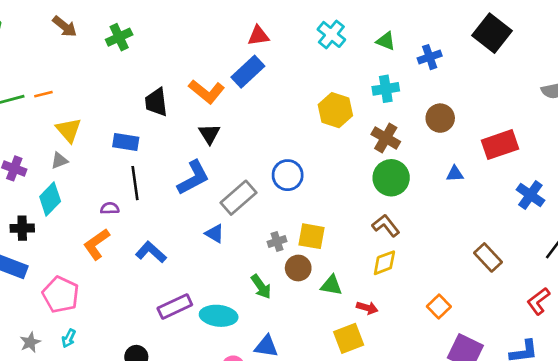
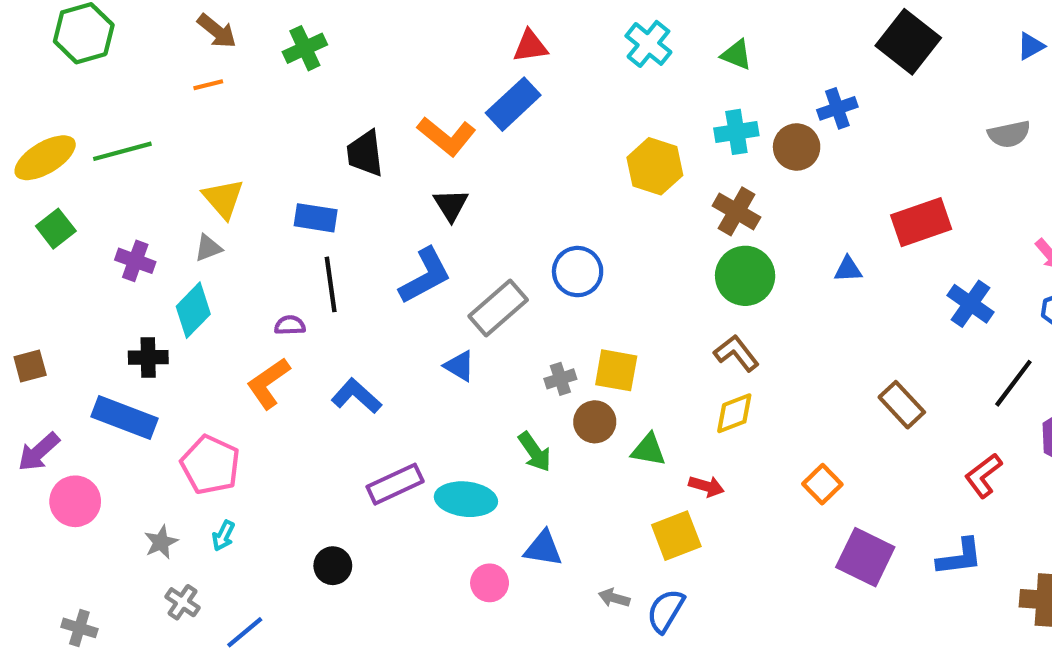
blue cross: (430, 57) -> (837, 108), moved
orange line: (43, 94) -> (208, 85), moved
brown circle: (440, 118) -> (797, 147), moved

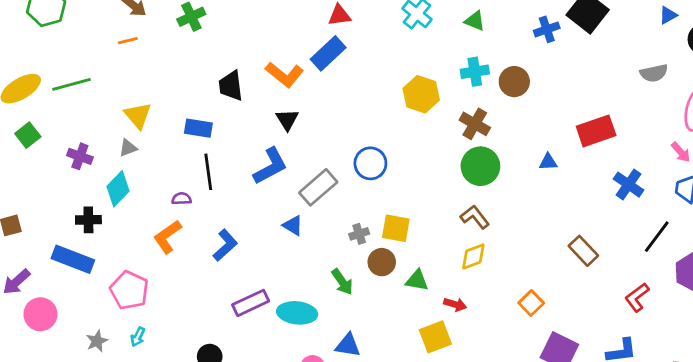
blue cross: (837, 108) -> (547, 29), moved
blue L-shape: (356, 396) -> (225, 245), turned 96

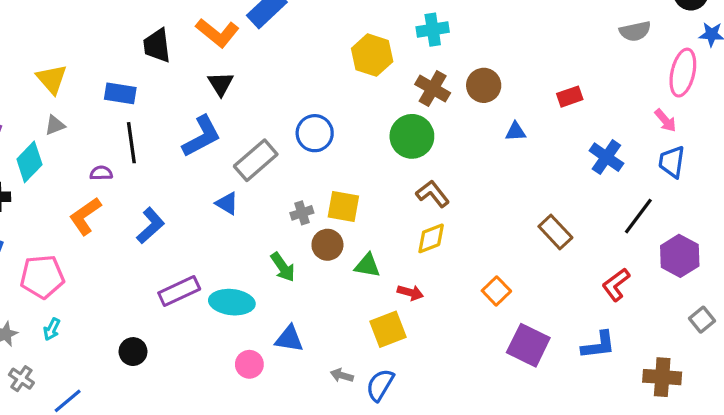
brown circle: (514, 82) -> (484, 85), moved
red rectangle: (596, 131) -> (570, 97), size x0.6
gray triangle: (128, 148) -> (55, 125), moved
green circle: (480, 166) -> (412, 136), moved
pink pentagon: (129, 290) -> (42, 277), turned -30

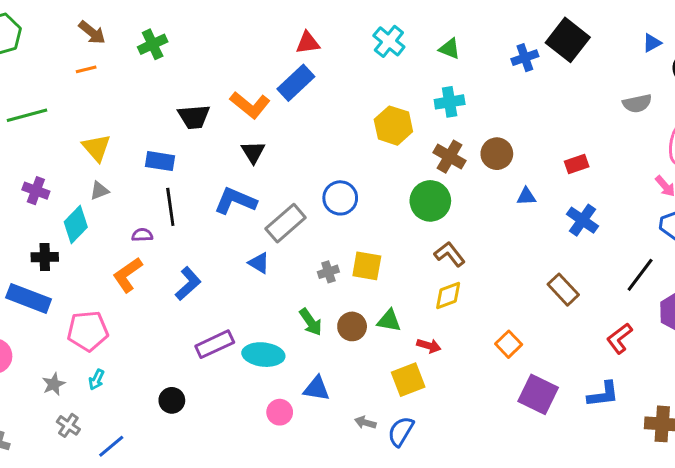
black trapezoid: (157, 46) -> (194, 117), turned -88
blue L-shape: (202, 136) -> (235, 201), turned -129
blue cross: (606, 157) -> (582, 220), moved
brown circle: (327, 245) -> (352, 326), moved

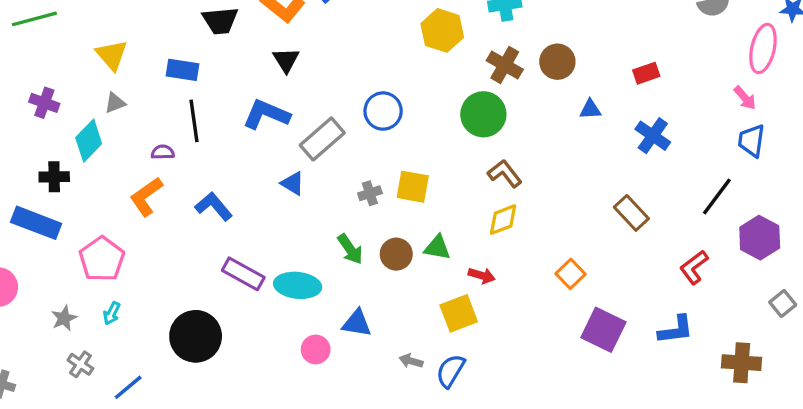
blue L-shape: (188, 284) -> (214, 206), turned -88
pink pentagon: (88, 331) -> (102, 259), turned -30
purple rectangle: (215, 344) -> (243, 274), turned 54
black circle: (172, 400) -> (196, 336), size x1.8

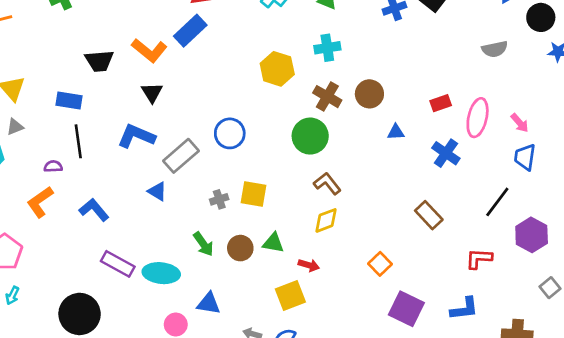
pink ellipse: (763, 49) -> (478, 118), moved
red L-shape: (694, 267) -> (479, 259), turned 40

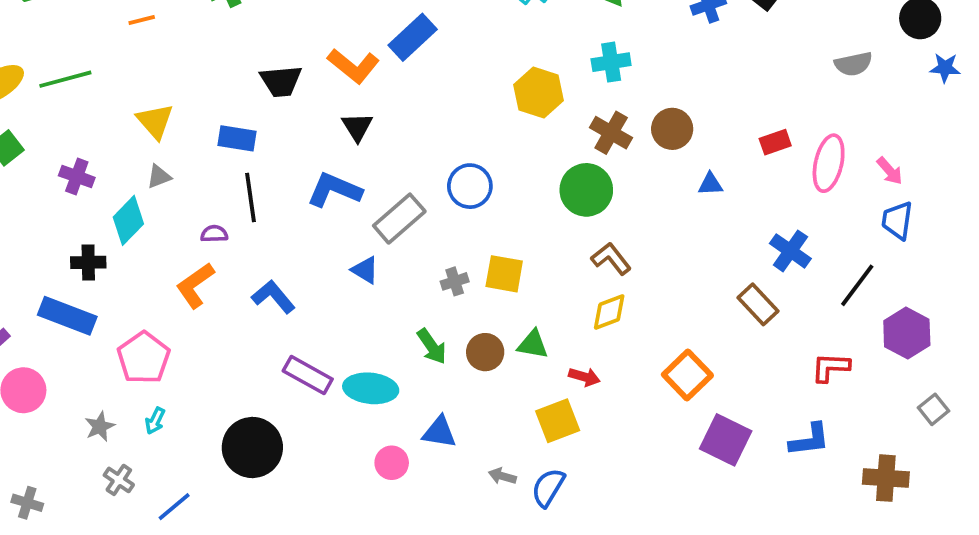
blue cross: (446, 153) -> (790, 251), moved
orange square: (380, 264) -> (687, 375), size x1.4

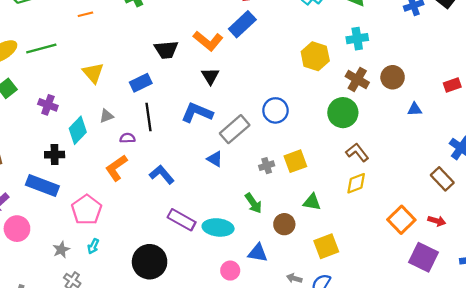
blue rectangle: (237, 138) -> (141, 83), turned -35
gray triangle: (159, 177) -> (106, 116), moved
yellow square: (504, 274) -> (295, 161), turned -30
brown circle: (485, 352) -> (284, 224), moved
red arrow: (584, 377) -> (437, 221), moved

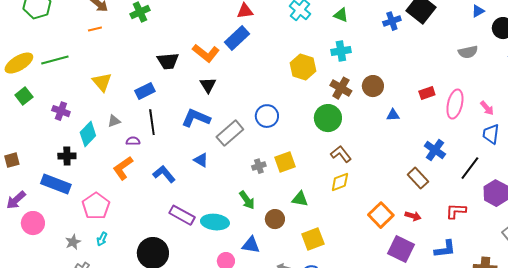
blue triangle: (215, 159) -> (201, 160), moved

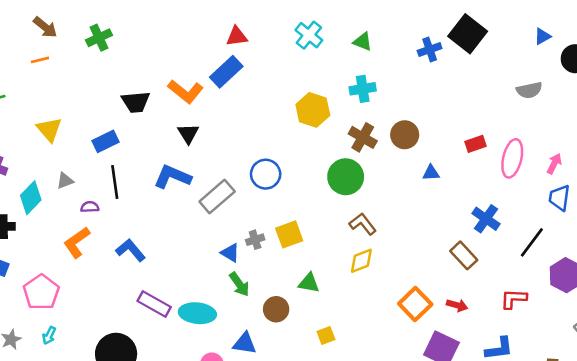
pink arrow: (487, 108) -> (554, 164), turned -112
blue triangle: (201, 160) -> (230, 253), moved
yellow square: (313, 239) -> (326, 335), size x0.6

